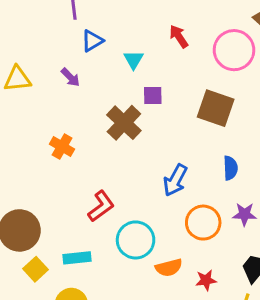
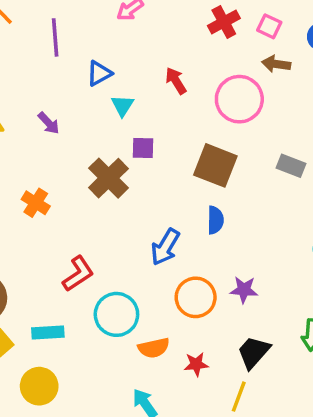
blue triangle: (92, 41) -> (99, 73), moved
blue semicircle: (230, 168) -> (215, 220), moved

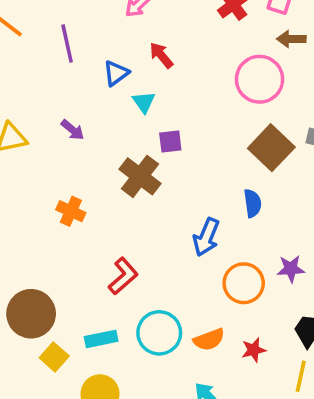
red arrow: (176, 81) -> (161, 55), moved
brown square: (215, 165) -> (271, 148), moved, turned 30
cyan circle: (116, 314) -> (159, 333), moved

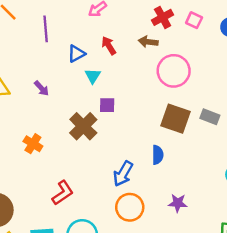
brown arrow: (291, 39) -> (148, 42), moved
brown square: (271, 148) -> (175, 119), turned -32
orange circle: (244, 283) -> (130, 207), moved

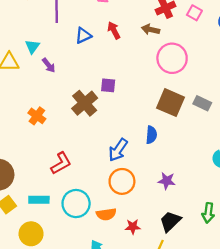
cyan triangle: (93, 76) -> (32, 47), moved

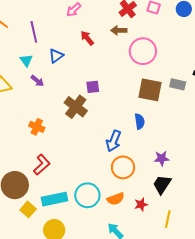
blue triangle: (83, 36) -> (56, 56), moved
cyan triangle: (32, 47) -> (26, 60), moved
red L-shape: (61, 163) -> (42, 165), moved
cyan rectangle: (39, 200) -> (55, 199), size x1.4
black trapezoid: (170, 221) -> (162, 184), moved

